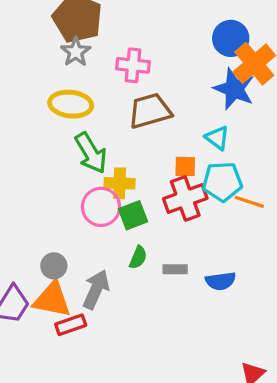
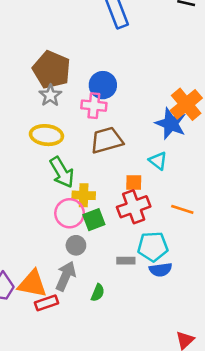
blue circle: (231, 38) -> (103, 85), moved
cyan pentagon: (222, 182) -> (153, 247), moved
green semicircle: (138, 257) -> (98, 293), moved
gray circle: (54, 266) -> (76, 245), moved

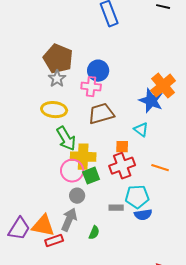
yellow cross: (84, 195) -> (83, 157), size x1.4

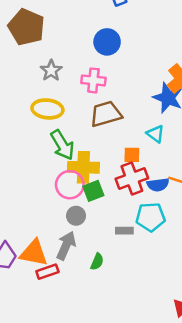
brown pentagon: (58, 59) -> (26, 27), moved
blue circle: (98, 71) -> (107, 42), moved
blue semicircle: (143, 215) -> (158, 185), moved

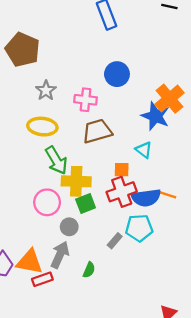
blue circle: (107, 42) -> (117, 74), moved
pink circle: (70, 185) -> (47, 202), moved
blue semicircle: (158, 185) -> (146, 198), size x1.4
gray rectangle: (124, 231) -> (115, 241), turned -49

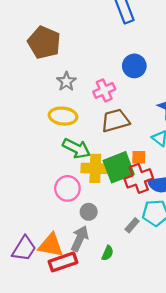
pink cross: (86, 100) -> (104, 90), turned -30
green arrow: (56, 160) -> (76, 148), turned -32
green square: (86, 203) -> (119, 167), moved, size x1.6
red rectangle: (42, 279) -> (63, 262), size x1.4

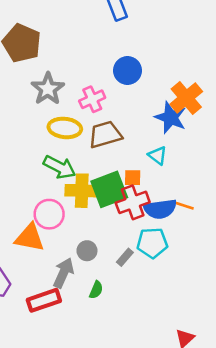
gray star: (66, 82) -> (48, 89), size x1.4
yellow ellipse: (63, 116) -> (65, 128), moved
gray circle: (89, 212) -> (87, 251), moved
orange triangle: (51, 245) -> (30, 238), moved

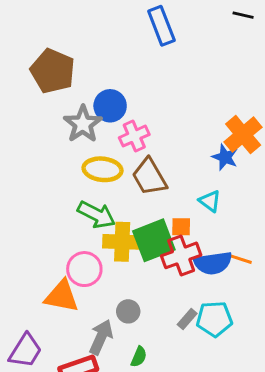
blue circle: (127, 71) -> (110, 106), moved
blue star: (171, 118) -> (225, 157), size x0.7
brown trapezoid: (105, 135) -> (149, 177), turned -104
cyan pentagon: (152, 243) -> (214, 319), moved
gray rectangle: (125, 257) -> (187, 319), moved

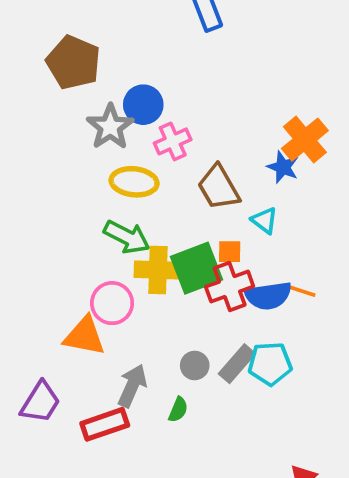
brown trapezoid: (149, 177) -> (219, 187), moved
gray circle: (128, 311) -> (195, 365), moved
gray rectangle: (187, 319) -> (237, 364), size x1.5

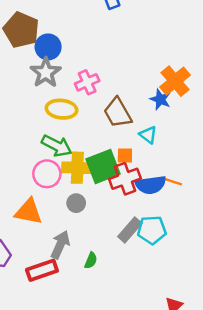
blue circle: (143, 105) -> (48, 47), moved
pink circle: (112, 303) -> (47, 174), moved
gray circle: (195, 365) -> (76, 203), moved

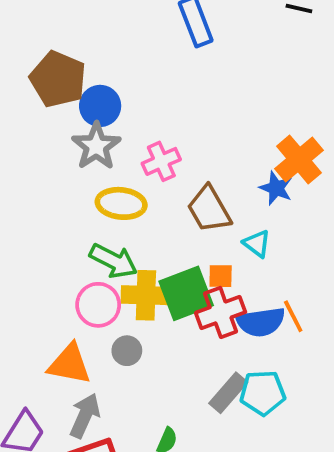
orange line: (171, 181) -> (293, 316), turned 45
gray circle: (76, 203) -> (127, 351), moved
gray arrow: (60, 245) -> (85, 416), moved

